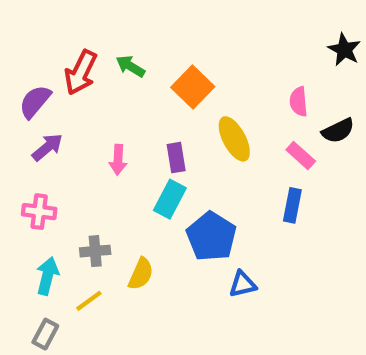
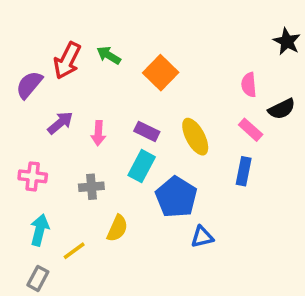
yellow ellipse: (234, 139) -> (195, 137), moved
purple arrow: (47, 147) -> (60, 123), moved
purple rectangle: (176, 158) -> (147, 131), turned -55
gray cross: (95, 251) -> (91, 187), moved

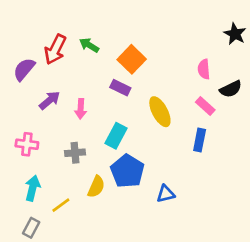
purple rectangle: (147, 131) -> (120, 88), moved
blue pentagon: (176, 197) -> (127, 171), moved

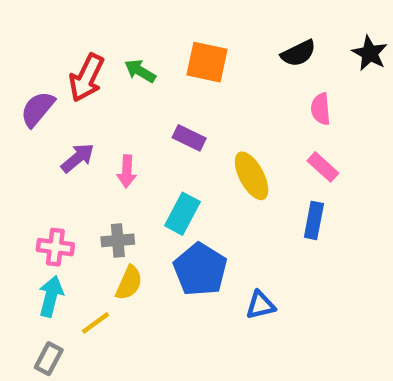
orange square: (132, 59) -> (207, 62), moved, turned -32
black semicircle: (231, 89) -> (298, 53), moved
pink cross: (27, 144) -> (55, 247), moved
yellow semicircle: (96, 187) -> (129, 283), moved

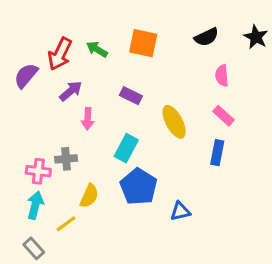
purple arrow: (78, 158) -> (71, 91), moved
gray cross: (118, 240) -> (66, 159), moved
gray rectangle: (49, 359) -> (34, 248), turned -70

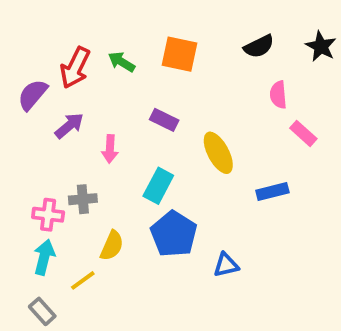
purple arrow: (71, 91) -> (69, 126), moved
pink rectangle: (223, 116) -> (303, 133), moved
blue rectangle: (217, 153) -> (272, 191), turned 65

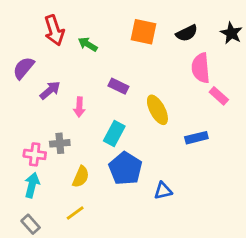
orange square: (180, 54) -> (143, 32), moved
red arrow: (75, 68) -> (54, 30), moved, turned -44
pink semicircle: (278, 95) -> (201, 68), size x1.5
yellow line: (83, 280) -> (75, 213), moved

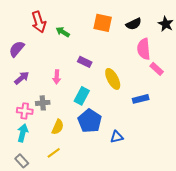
purple arrow: (50, 90) -> (22, 78), moved

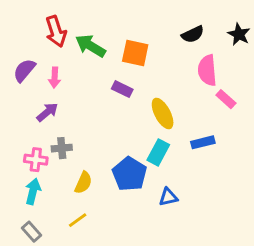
orange square: (103, 23) -> (135, 53), moved
green arrow: (63, 32) -> (91, 46), size x1.5
pink arrow: (57, 77) -> (55, 78), moved
purple arrow: (22, 78) -> (47, 112), moved
cyan rectangle: (82, 96) -> (158, 152), moved

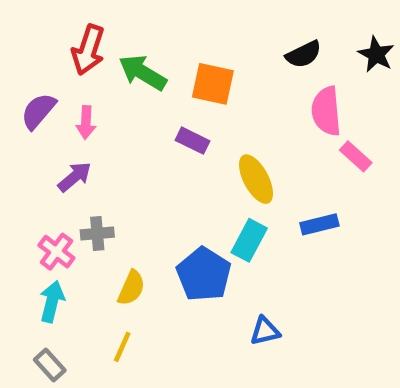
red arrow: (56, 31) -> (88, 50), turned 36
pink cross: (36, 160) -> (56, 252), turned 30
blue triangle: (168, 197) -> (265, 331), moved
yellow line: (78, 220) -> (122, 347), turned -30

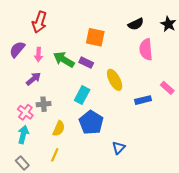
green arrow: (143, 73) -> (64, 60), moved
pink rectangle: (356, 156) -> (167, 88), moved
cyan rectangle: (249, 240) -> (82, 95), moved
blue triangle: (265, 331) -> (119, 148), turned -32

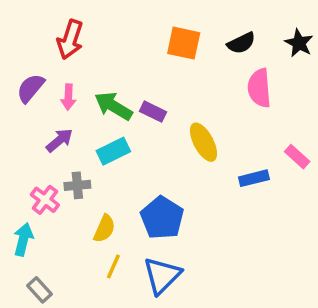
orange square: (95, 37) -> (184, 43), moved
cyan rectangle: (82, 95) -> (113, 151), moved, turned 36
cyan arrow: (23, 135) -> (23, 239), moved
blue triangle: (119, 148) -> (162, 275), moved, size x1.6
yellow line: (55, 155) -> (113, 266), moved

